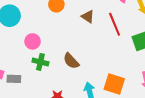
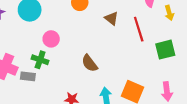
green cross: (40, 62) -> (40, 60), moved

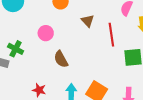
pink circle: (51, 39) -> (46, 33), moved

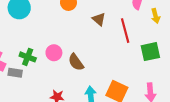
pink circle: (46, 33) -> (54, 53), moved

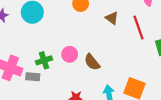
green cross: (28, 57) -> (44, 60), turned -35

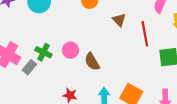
green cross: (44, 60) -> (43, 52), turned 35
gray rectangle: (33, 77) -> (29, 67), turned -64

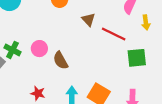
red line: (145, 34) -> (114, 34), turned -55

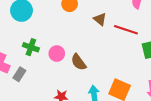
green cross: (12, 50) -> (31, 47), moved

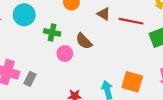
green cross: (31, 47) -> (52, 32), moved
brown semicircle: (79, 62) -> (84, 41), moved

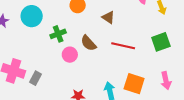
red line: (131, 21) -> (123, 46), moved
green cross: (52, 32) -> (58, 34), turned -35

